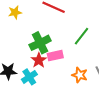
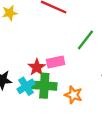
green cross: (40, 43) -> (44, 86), moved, turned 30
orange star: (80, 75) -> (73, 95), moved

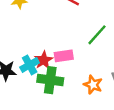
cyan cross: (26, 86) -> (30, 65), moved
orange star: (73, 95) -> (93, 85), moved

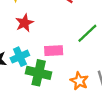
red star: (44, 60) -> (24, 23), moved

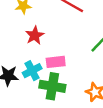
pink rectangle: (54, 51) -> (56, 62), moved

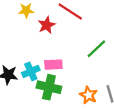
red star: (35, 35) -> (47, 25), moved

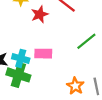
cyan cross: (31, 71) -> (21, 58), turned 35
green cross: (49, 87) -> (18, 75), moved

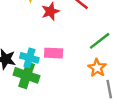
orange star: (75, 86) -> (97, 68), moved

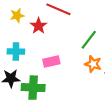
cyan cross: (29, 58) -> (16, 52), moved

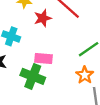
green cross: (33, 88) -> (33, 76), moved

